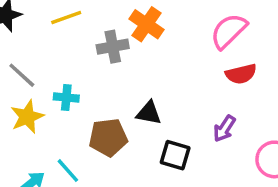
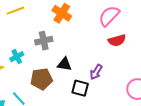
gray cross: (113, 47) -> (44, 41), moved
cyan cross: (66, 98) -> (17, 57), turned -32
purple arrow: (224, 129) -> (96, 72), moved

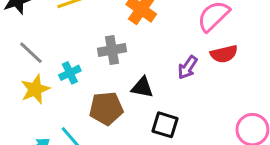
purple arrow: (96, 72) -> (188, 67), moved

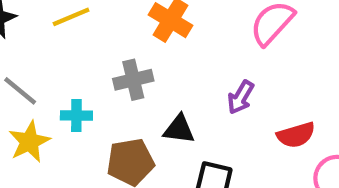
red semicircle: (224, 54) -> (296, 135), moved
cyan cross: (70, 73) -> (76, 116), turned 30

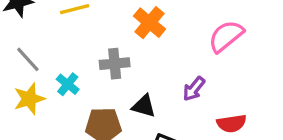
cyan cross: (76, 116) -> (68, 84), turned 30

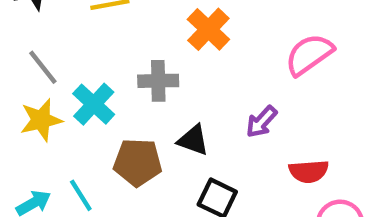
cyan cross: (68, 84) -> (94, 104), size x1.4

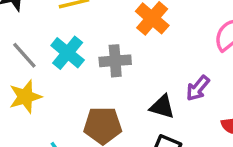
cyan cross: (94, 104) -> (68, 53), moved
black triangle: (193, 140) -> (162, 107), moved

